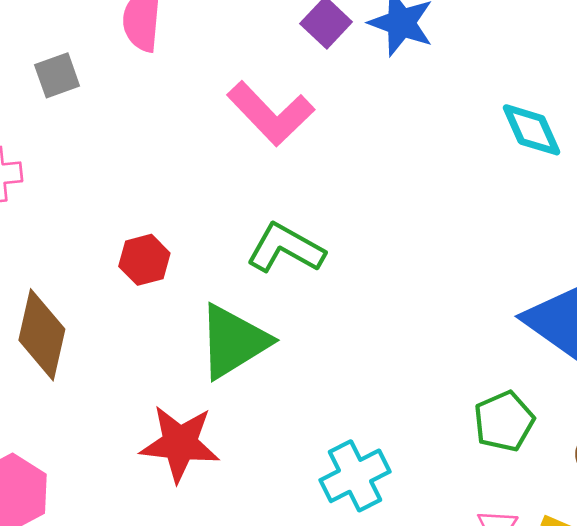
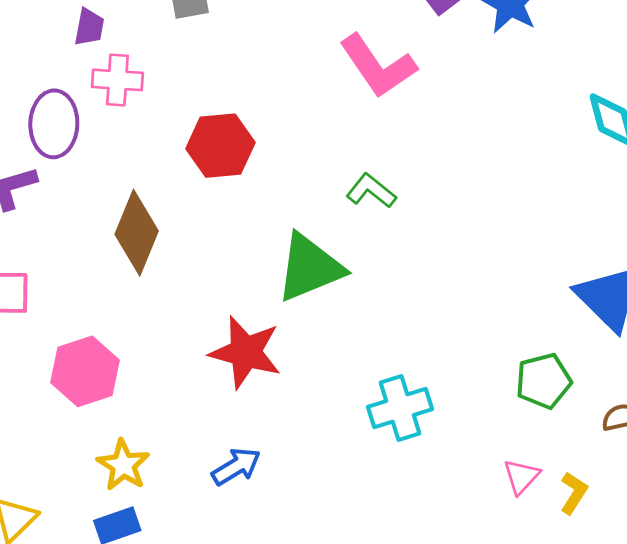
green L-shape: (286, 248) -> (371, 191), size x0.7
red hexagon: (144, 260) -> (220, 146), moved, size x1.4

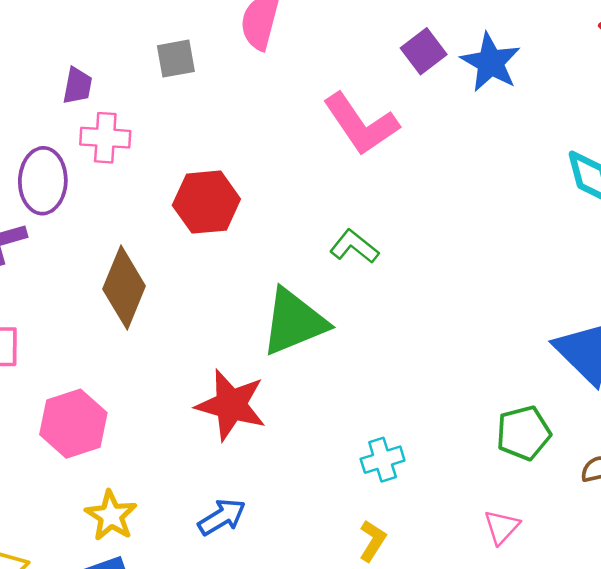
cyan cross: (400, 408) -> (383, 460), size x0.7
yellow L-shape: (574, 493) -> (373, 541), moved

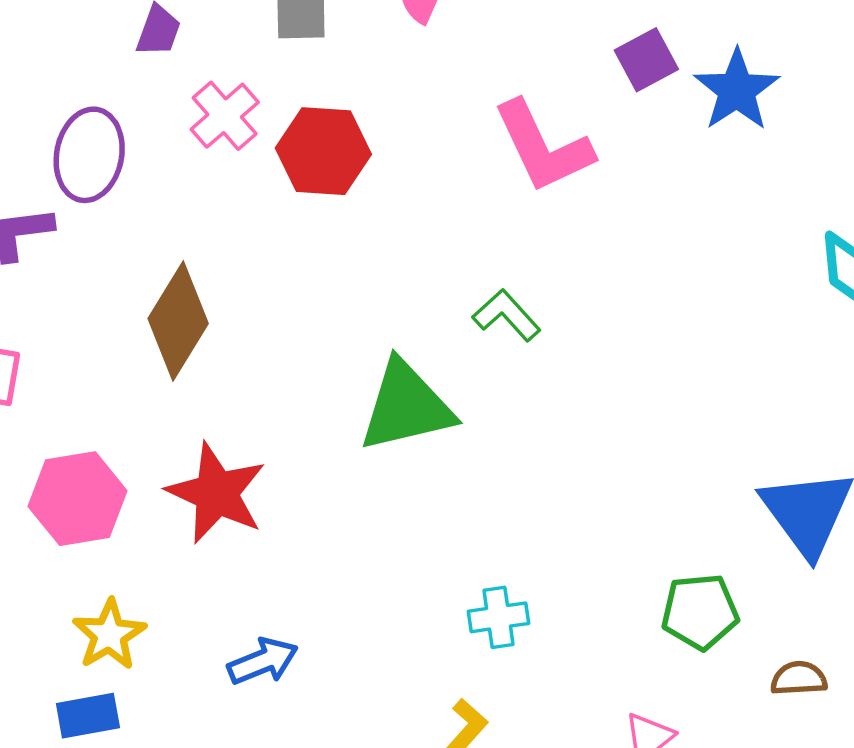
pink cross: (105, 138) -> (225, 116), moved, turned 36
red hexagon: (206, 202) -> (323, 151), moved
red star: (231, 405) -> (216, 493), moved

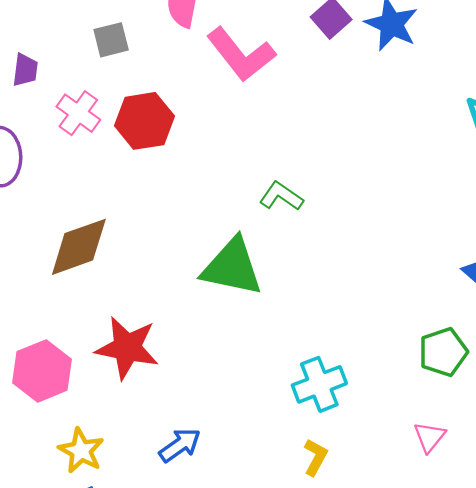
pink L-shape: (543, 147) -> (241, 54), moved
brown diamond: (178, 321) -> (79, 247), turned 52
green triangle: (406, 406) -> (232, 267), turned 38
cyan cross: (499, 617) -> (319, 384), size x1.4

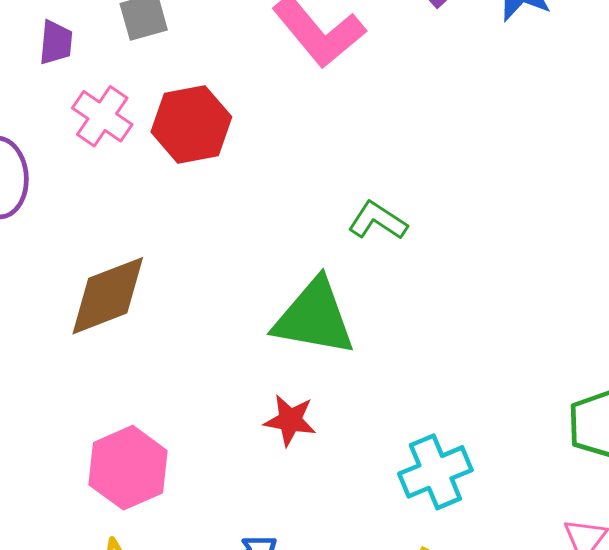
purple trapezoid: (25, 70) -> (56, 43), moved
red star: (127, 348) -> (290, 420), moved, size x0.6
pink hexagon: (42, 371) -> (128, 468), moved

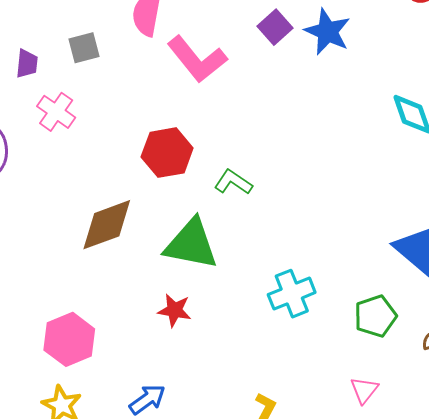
red hexagon: (191, 124) -> (167, 153), moved
brown diamond: (108, 296) -> (107, 225), moved
cyan cross: (435, 472) -> (292, 294), moved

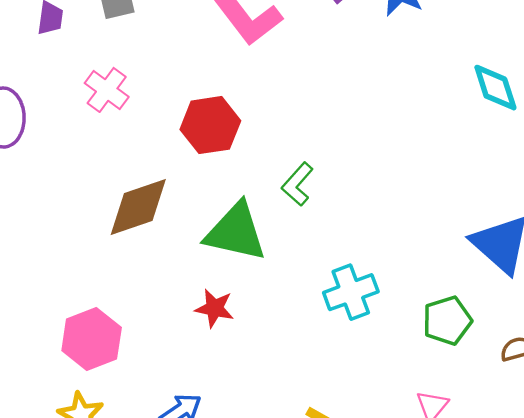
pink cross: (56, 112) -> (107, 90), moved
green L-shape: (233, 182) -> (297, 184), moved, turned -84

